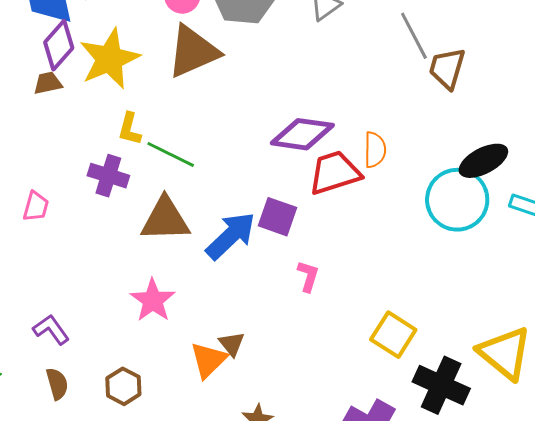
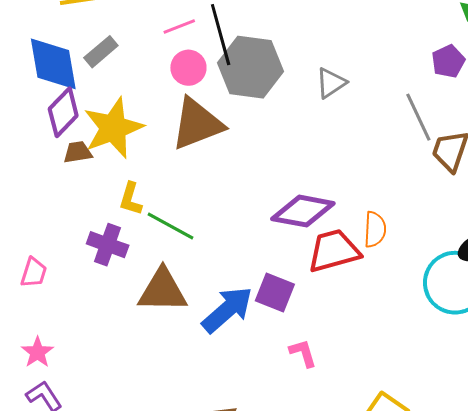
brown trapezoid: (48, 83) -> (78, 152), moved
pink L-shape: (308, 276) -> (303, 353), turned -36
pink star: (153, 300) -> (37, 352), moved, size x0.7

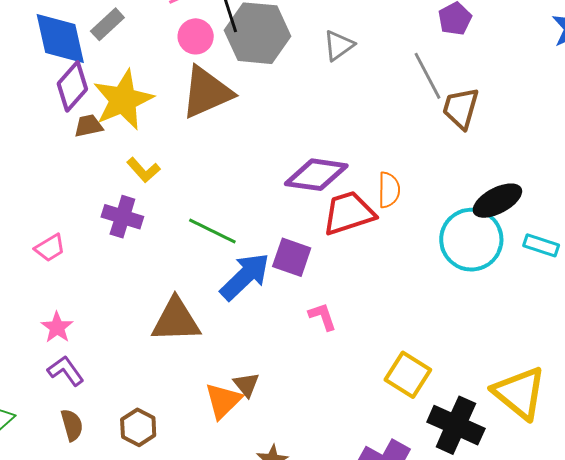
yellow L-shape: (131, 199) -> (143, 170), turned -56
green line: (171, 226) -> (212, 231), moved
pink trapezoid: (34, 273) -> (50, 248), turned 44
brown triangle: (163, 291) -> (176, 320), moved

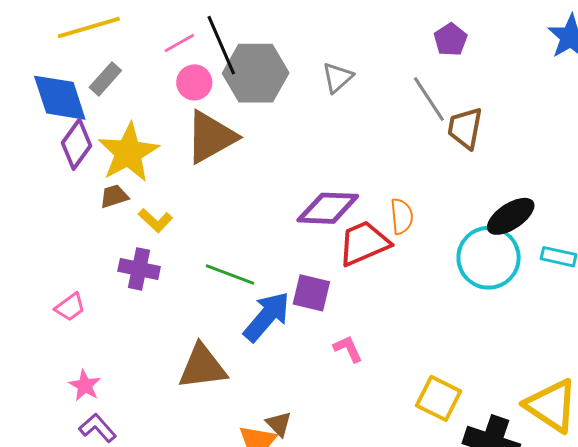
brown trapezoid: (89, 126) -> (114, 196), moved

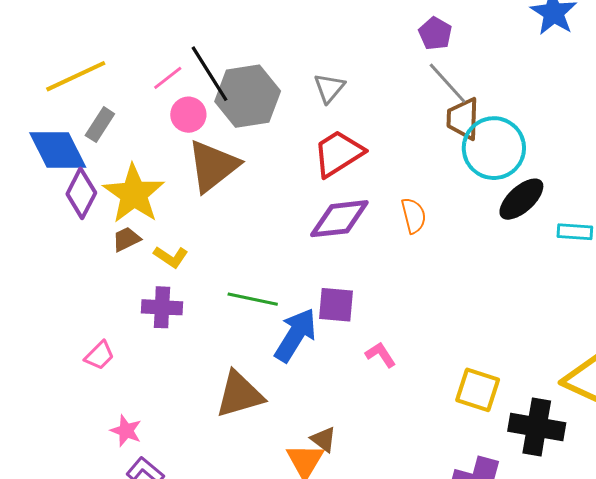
gray line: (429, 99) -> (448, 83), moved
red trapezoid: (364, 243) -> (338, 153), moved
cyan circle: (489, 258) -> (494, 148), moved

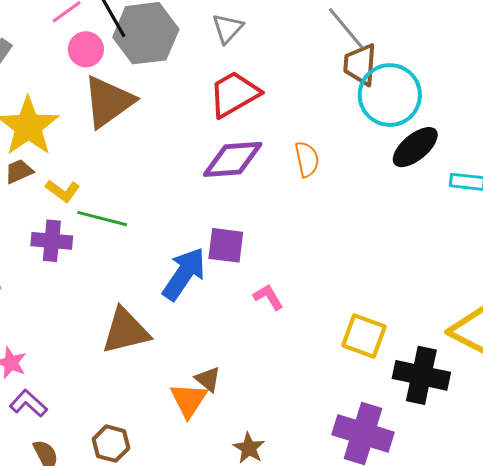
green line: (253, 299) -> (102, 219), moved

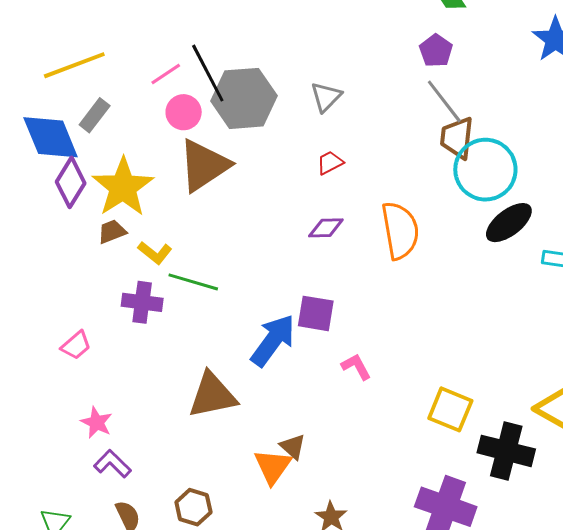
red trapezoid: (234, 94) -> (330, 163), size x0.5
purple diamond: (233, 159) -> (326, 228), size x0.6
orange semicircle: (307, 159) -> (400, 231), size x1.6

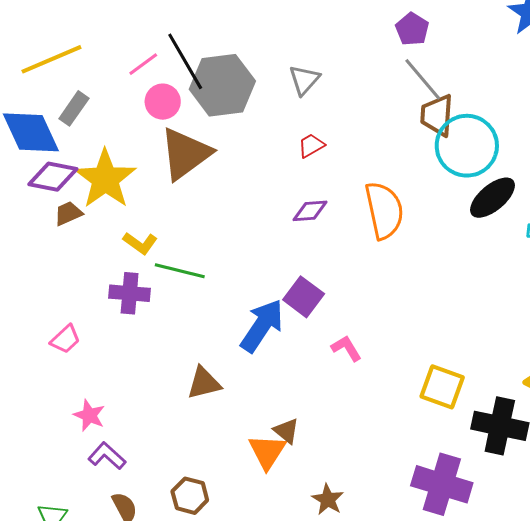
purple diamond: (71, 182) -> (53, 177), turned 72
brown trapezoid: (112, 232) -> (68, 213), moved
purple square: (316, 313) -> (304, 297), turned 30
brown triangle: (212, 395) -> (204, 383), size x0.7

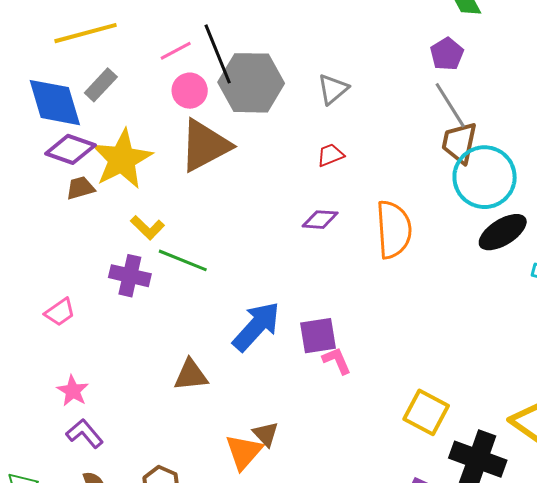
purple square: (304, 297) -> (318, 336), moved, turned 36

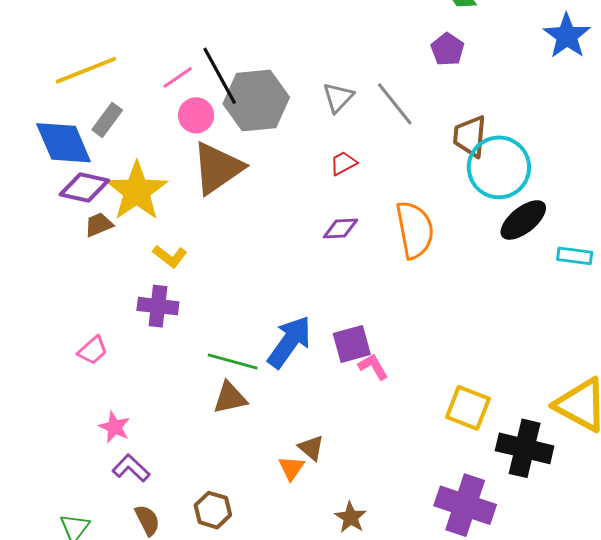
gray line: (450, 105) -> (395, 104), moved
green line: (183, 260) -> (233, 362), moved
orange triangle: (244, 452) -> (291, 468), size x0.7

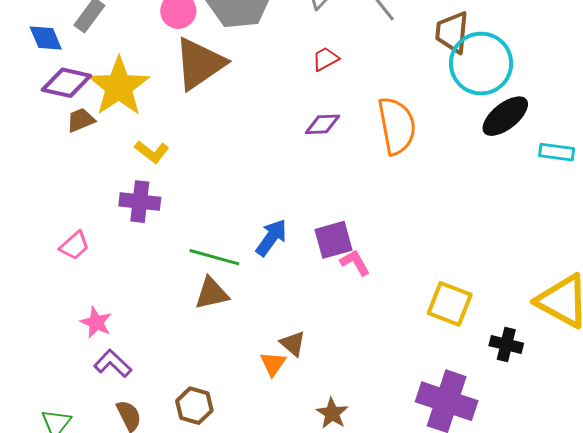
blue diamond: (64, 143) -> (46, 38), size x0.6
blue arrow: (289, 342) -> (271, 238), size x0.7
black cross: (525, 448) -> (506, 344), size x0.6

